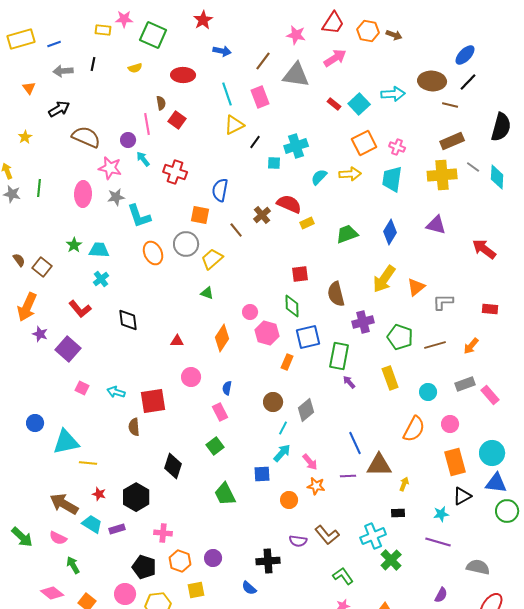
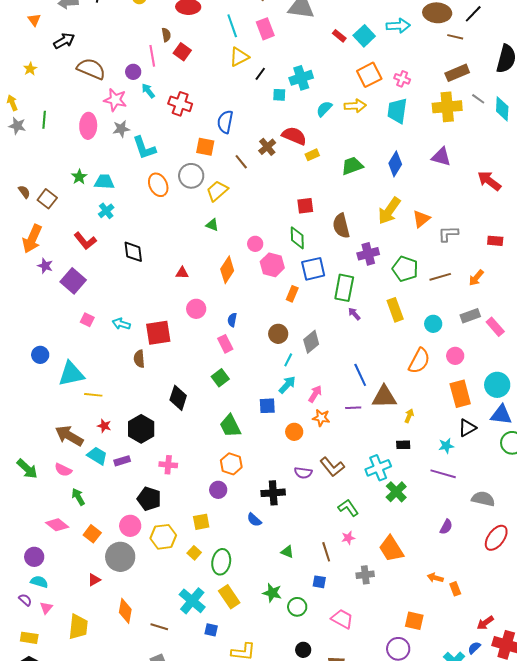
pink arrow: (310, 462) -> (315, 394), turned -108
orange hexagon: (180, 561) -> (231, 464), moved

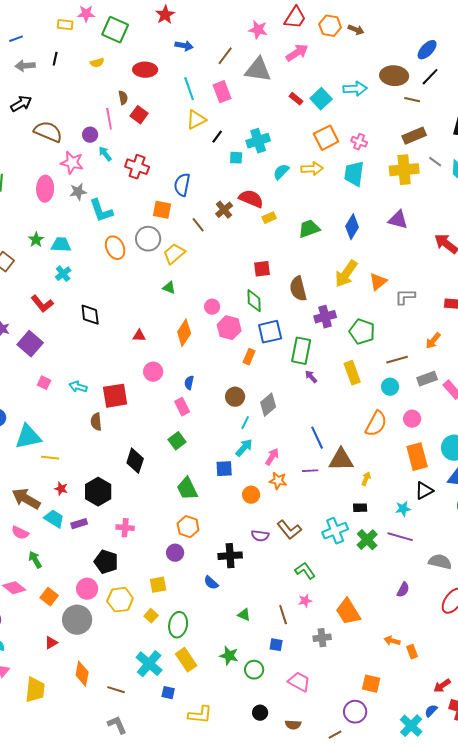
brown line: (440, 277) -> (397, 360), moved
green cross: (396, 492) -> (367, 540), moved

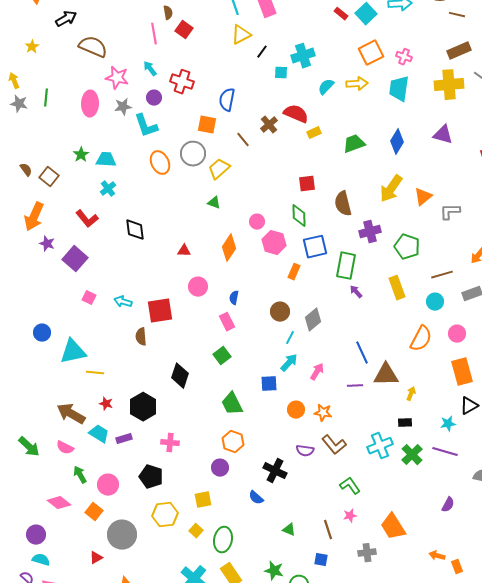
purple circle: (90, 135) -> (154, 98), moved
orange star: (278, 481) -> (323, 413), moved
black cross: (230, 556) -> (275, 471), turned 30
pink circle: (87, 589) -> (108, 485), moved

